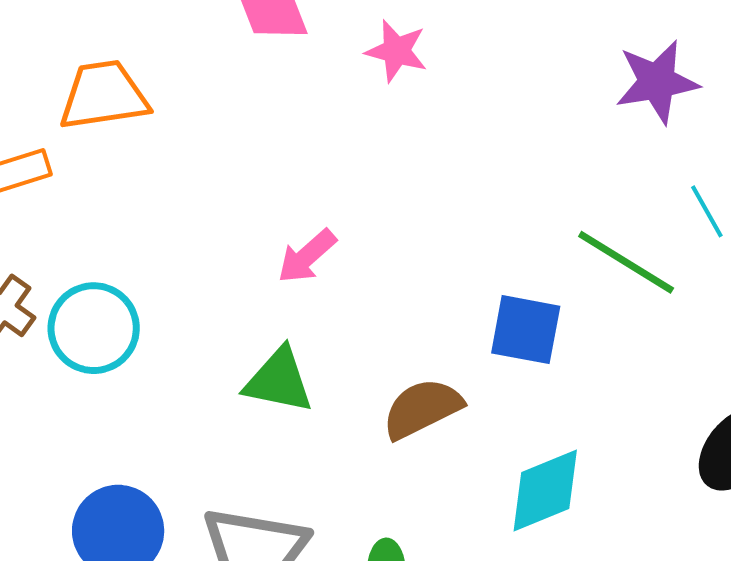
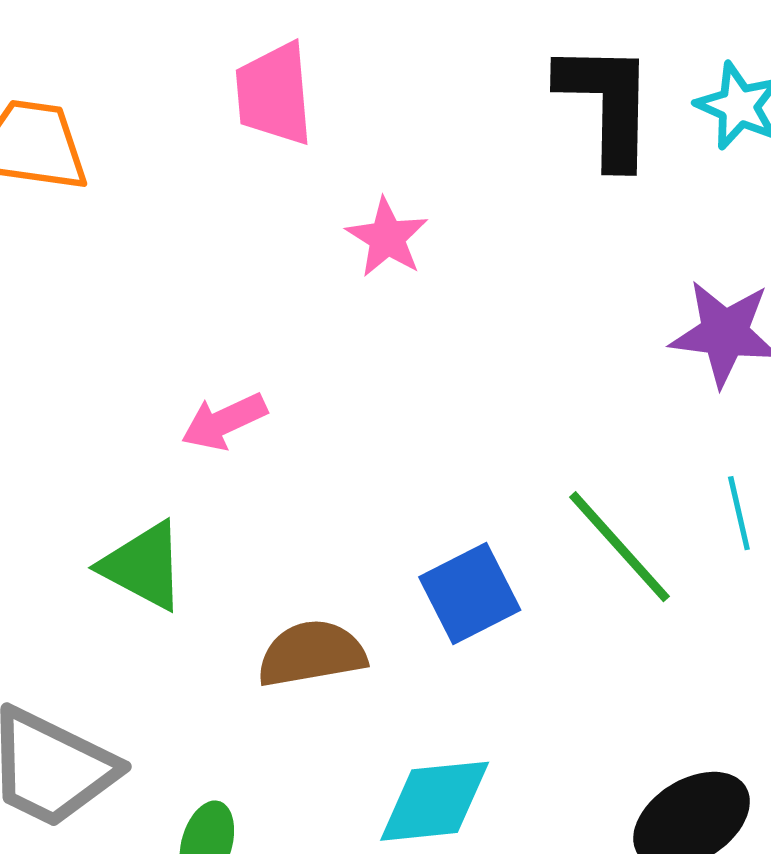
pink star: (396, 51) -> (387, 238), moved
blue square: (526, 330) -> (470, 593), turned 36

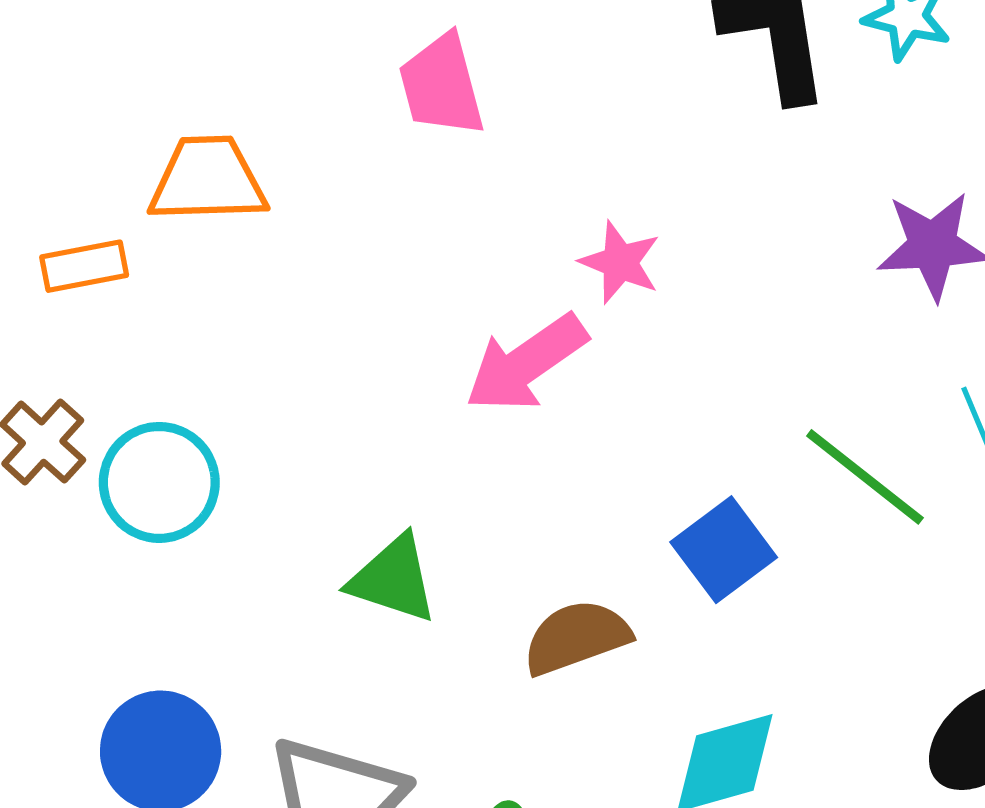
pink star: (387, 238) -> (620, 262), moved
pink arrow: (224, 421) -> (526, 363), moved, size x1.5

